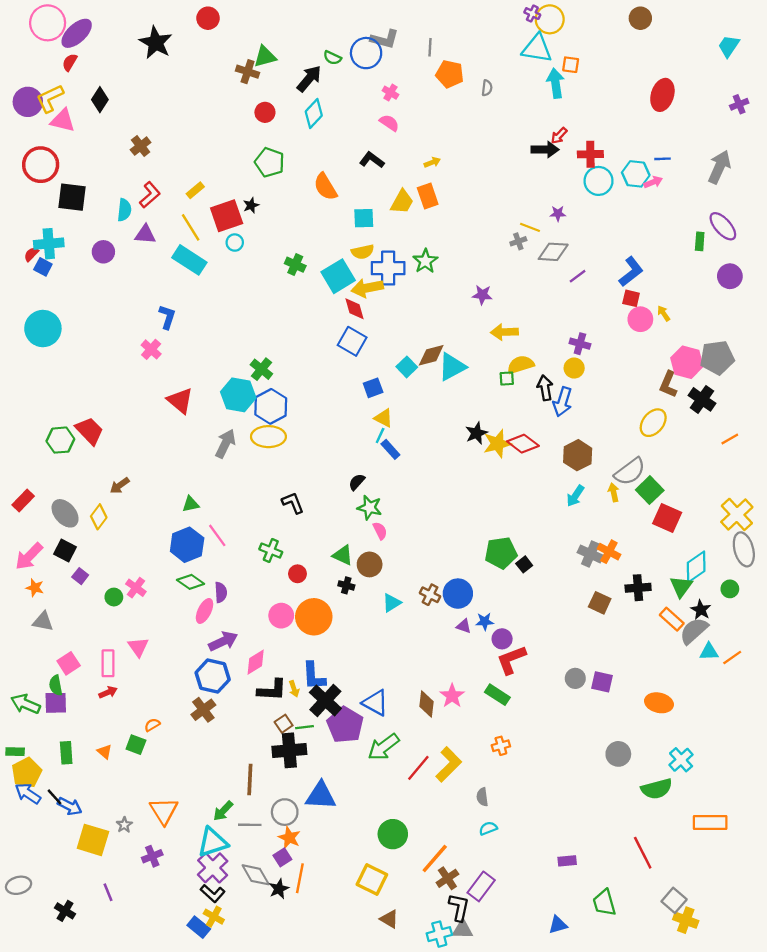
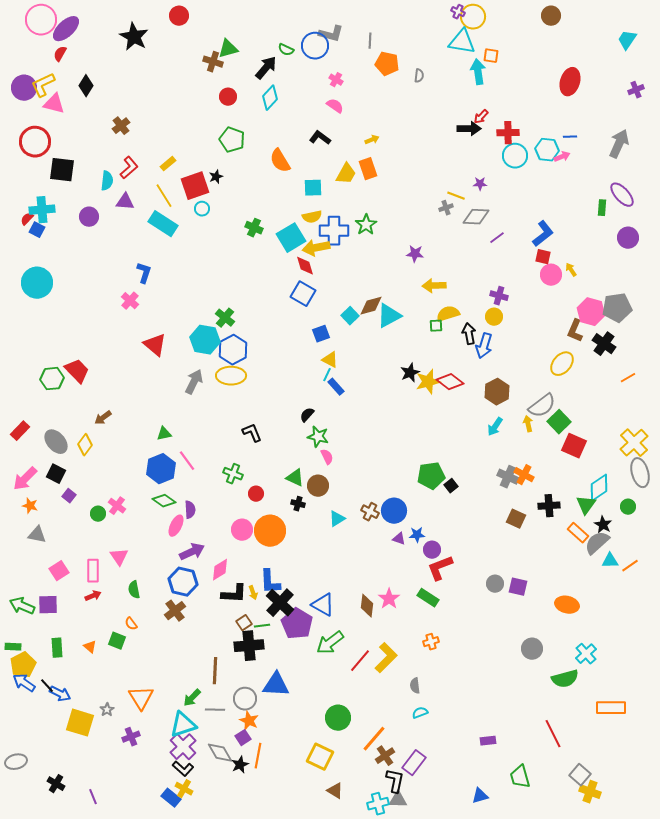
green semicircle: (56, 685) -> (134, 590), moved
orange semicircle: (152, 725) -> (131, 624), turned -96
purple line: (108, 892) -> (93, 797), moved

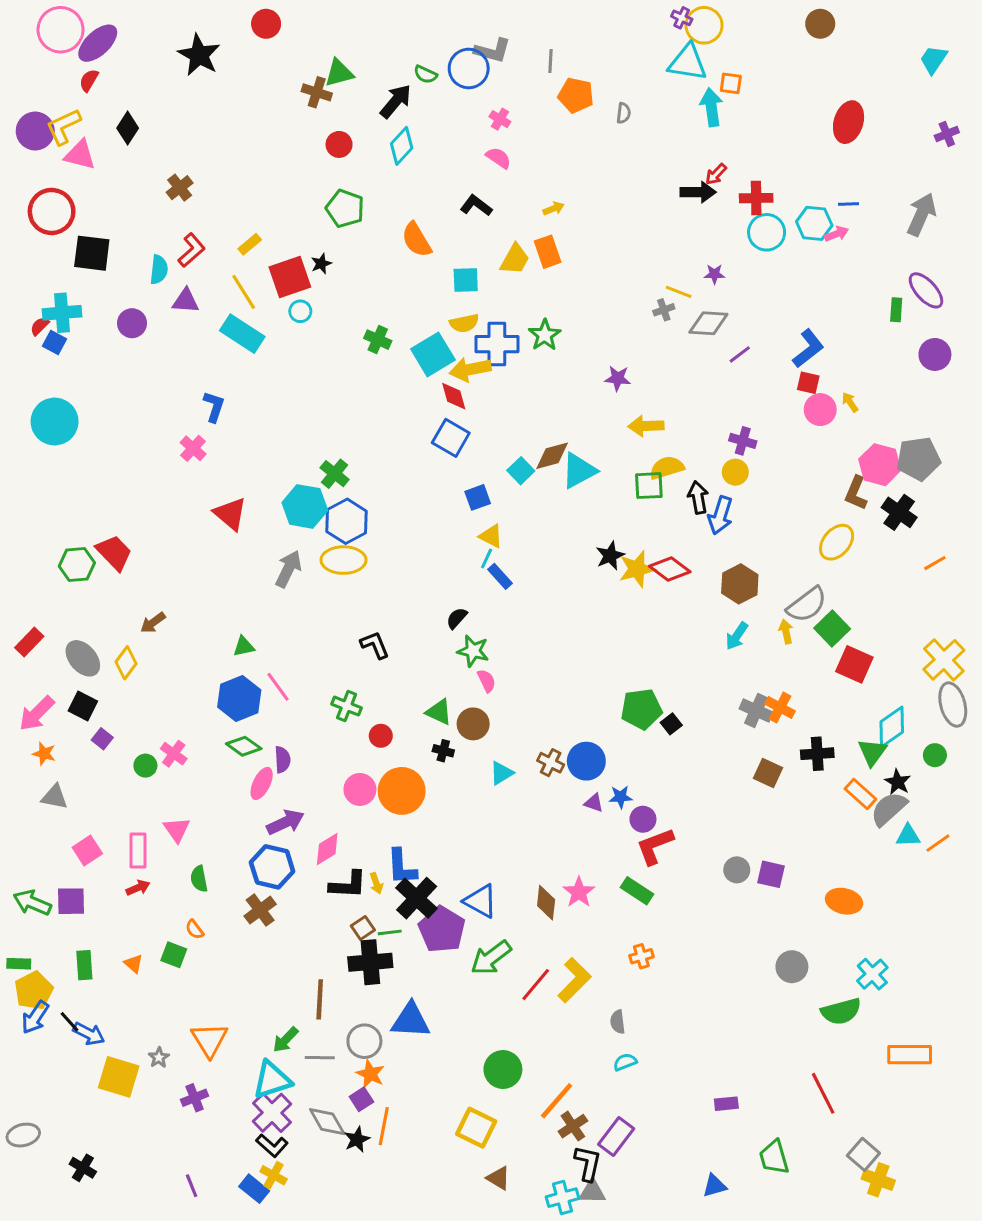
green square: (436, 326) -> (649, 486), size x1.5
blue arrow: (24, 683) -> (35, 1017), turned -90
purple line: (93, 797) -> (192, 1186), moved

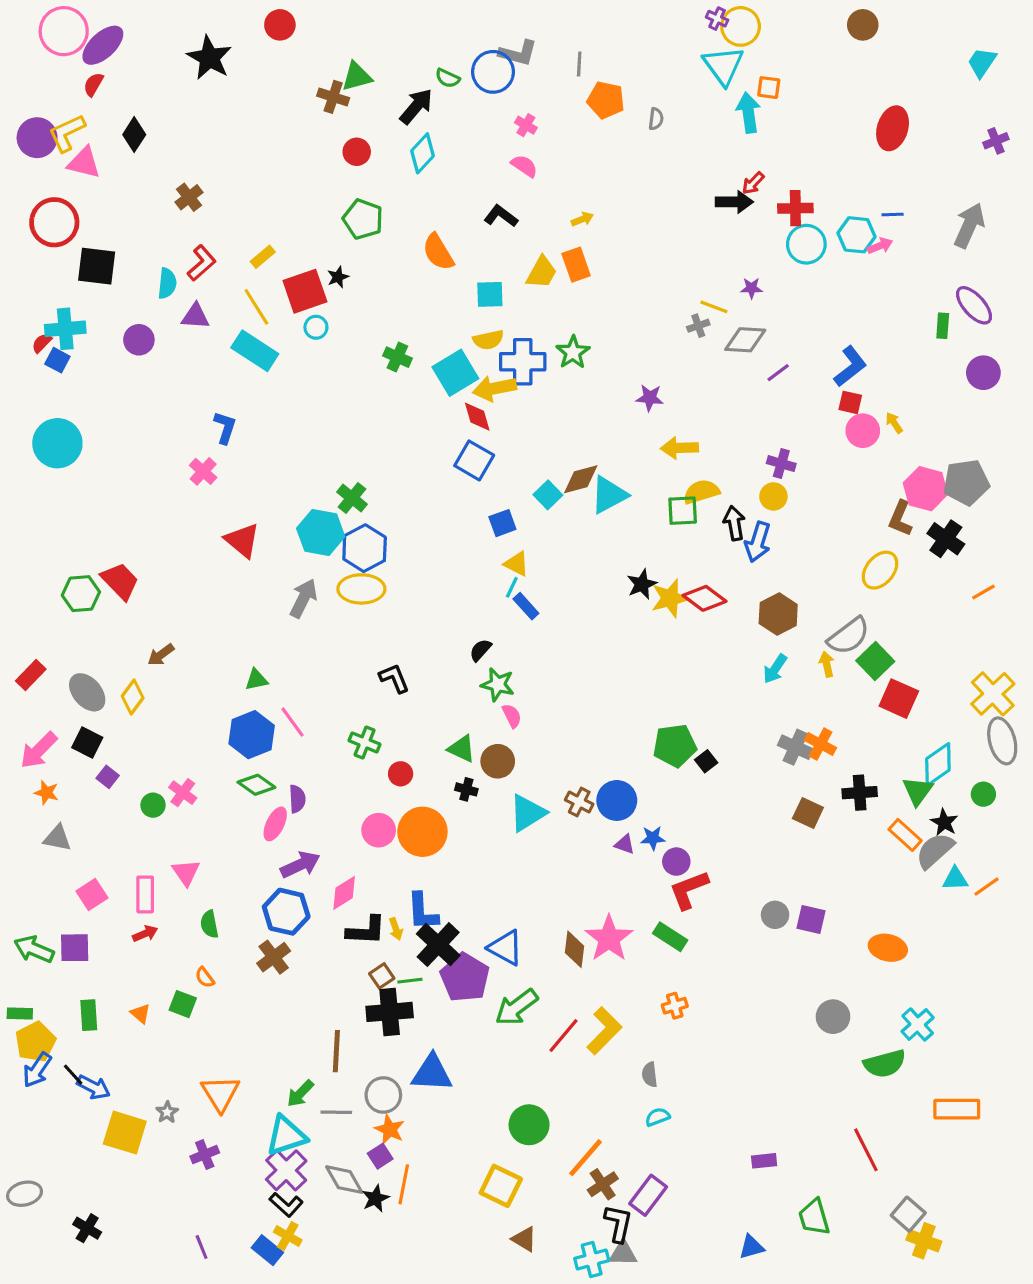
cyan triangle: (688, 63) -> (723, 66), turned 45
cyan triangle: (501, 773) -> (527, 813), size x1.5
pink star: (579, 892) -> (609, 938), size x1.4

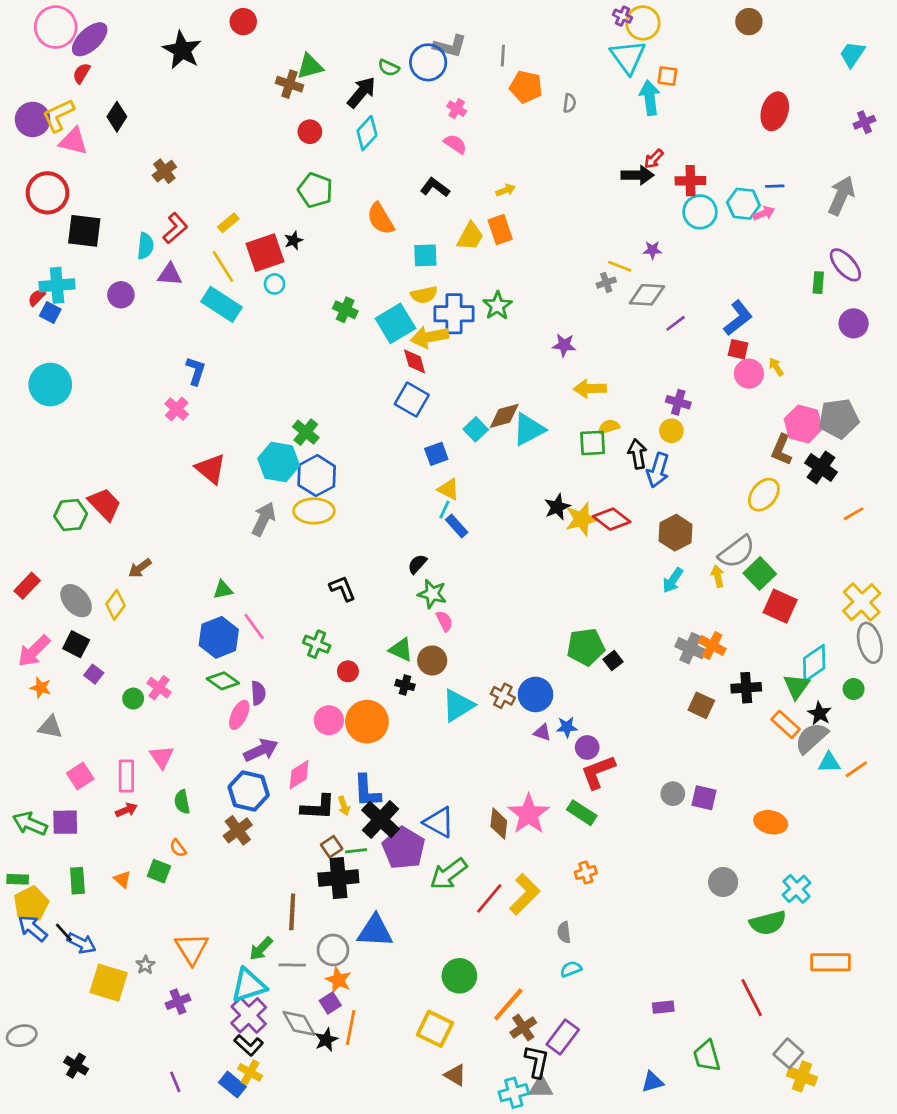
yellow semicircle: (701, 492) -> (609, 427), size x0.7
blue arrow: (37, 1070) -> (33, 928), turned 96

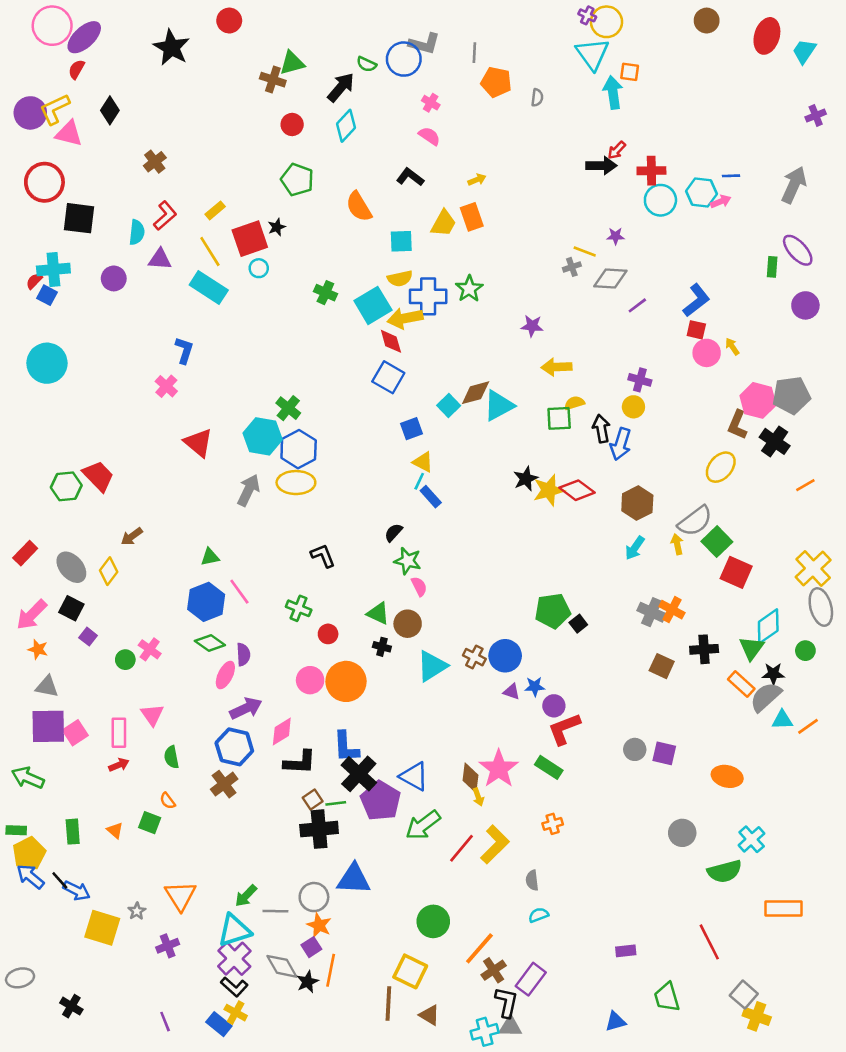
red ellipse: (775, 111) -> (767, 36), moved
black star: (820, 713) -> (773, 674), turned -30
yellow arrow: (344, 806) -> (478, 797), moved
purple square: (65, 822) -> (48, 726), moved, size x1.4
brown line: (292, 912) -> (388, 1004), moved

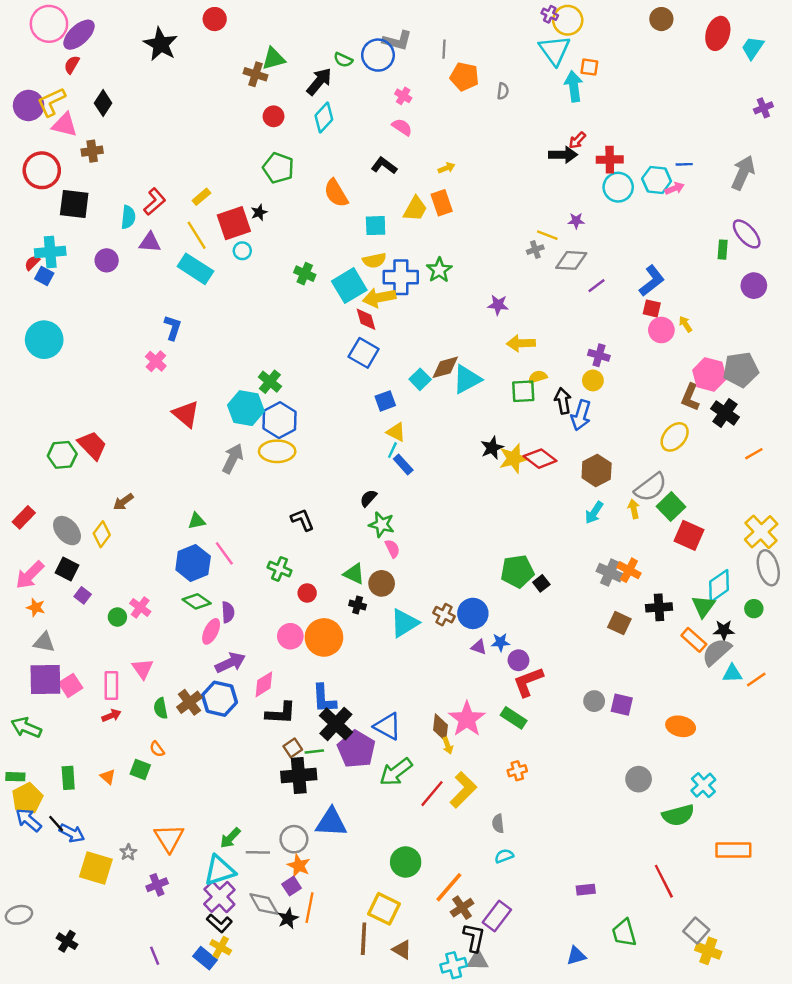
brown cross: (155, 162) -> (92, 151), moved, turned 30
brown cross: (224, 784) -> (189, 702), moved

